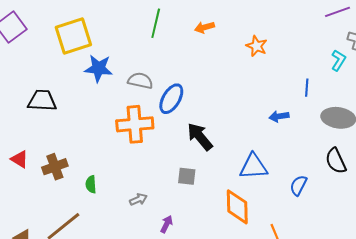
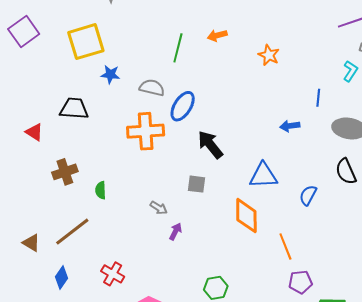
green line: (156, 23) -> (178, 48), moved
blue star: (99, 68) -> (110, 74), size x0.7
black trapezoid: (42, 101) -> (74, 109), moved
red triangle: (20, 159) -> (34, 132), moved
gray arrow: (138, 199) -> (159, 208), moved, turned 54

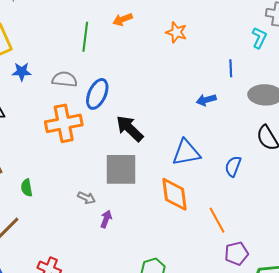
gray square: (196, 184) -> (121, 169), size x1.8

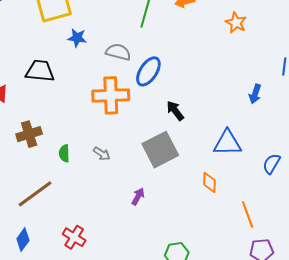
blue arrow: (206, 100) -> (255, 94), turned -66
black arrow: (130, 129) -> (175, 111), size x0.7
gray square: (121, 169) -> (160, 150), turned -36
orange diamond: (175, 194) -> (209, 182), size x0.6
gray arrow: (86, 198) -> (102, 154), moved

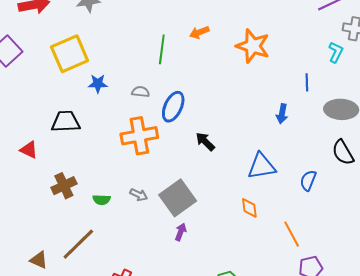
orange star: (236, 23) -> (253, 46), size x1.6
gray semicircle: (118, 52) -> (141, 92), size x0.7
gray square: (160, 150) -> (178, 198), moved
green semicircle: (64, 153) -> (102, 200), turned -78

